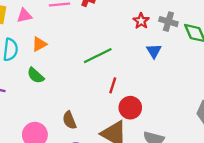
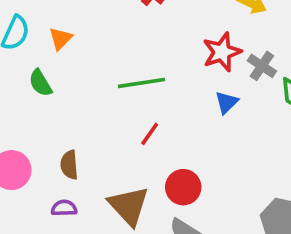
red star: (141, 21) -> (222, 52), size x1.5
orange triangle: (39, 44) -> (61, 38), turned -35
red circle: (130, 108) -> (183, 187), moved

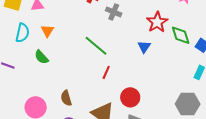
red star: (222, 52) -> (157, 22), moved
gray cross: (262, 66) -> (114, 12), moved
green line: (141, 83) -> (96, 46), turned 60

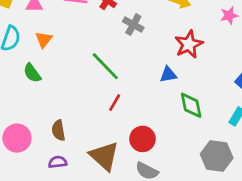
green diamond: (181, 35) -> (191, 105), moved
blue triangle: (144, 47) -> (168, 75), turned 40

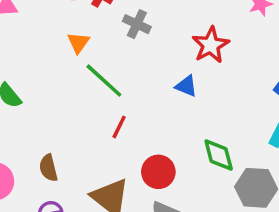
orange triangle: (44, 39) -> (78, 43), moved
blue triangle: (168, 75) -> (186, 86), turned 36
green diamond: (191, 105) -> (219, 155), moved

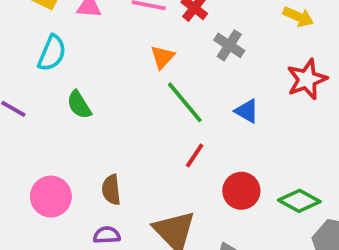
blue triangle: (186, 86) -> (247, 111), moved
green diamond: (219, 155) -> (299, 201), turned -54
red circle: (158, 172) -> (241, 191), moved

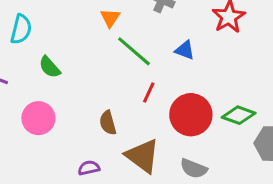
brown semicircle: (111, 190) -> (108, 123), moved
red circle: (241, 191) -> (191, 115), size x1.4
pink circle: (51, 197) -> (38, 118), moved

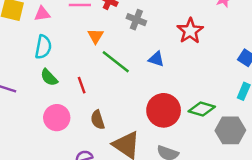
cyan semicircle: (21, 29) -> (43, 47), moved
red line: (149, 93) -> (82, 85), moved, turned -42
pink circle: (38, 118) -> (57, 118), moved

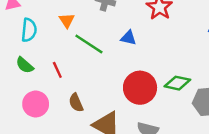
cyan semicircle: (43, 47) -> (29, 30), moved

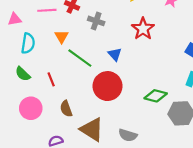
blue triangle: (129, 38) -> (115, 54), turned 32
red circle: (140, 88) -> (107, 86), moved

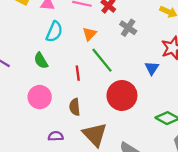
blue triangle: (115, 54) -> (152, 68), moved
red line: (51, 79) -> (78, 73), moved

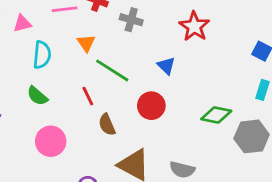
blue triangle: (152, 68) -> (166, 66), moved
red circle: (122, 95) -> (151, 106), size x0.7
brown semicircle: (75, 107) -> (107, 125), moved

